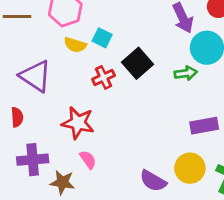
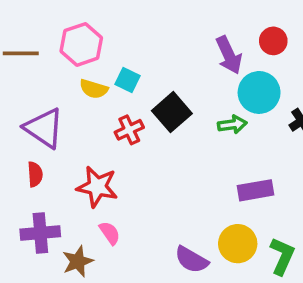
red semicircle: (17, 117) -> (35, 174), moved
brown star: (62, 182) -> (78, 261), turned -30

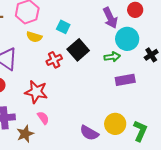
cyan square: (127, 80) -> (63, 27), moved
purple rectangle: (255, 190) -> (125, 80), moved

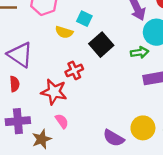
yellow semicircle: (34, 37) -> (64, 32), moved
red cross: (54, 60) -> (74, 70), moved

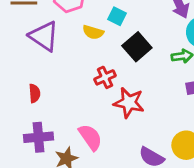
purple triangle: (20, 55) -> (44, 36), moved
red star: (54, 92) -> (129, 103), moved
pink semicircle: (62, 121) -> (90, 137), size x1.5

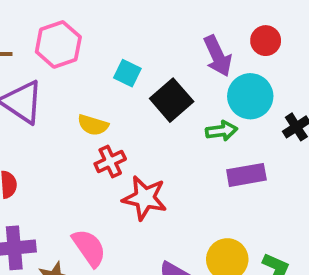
yellow semicircle: (93, 32) -> (93, 125), moved
black square: (137, 47) -> (172, 100), moved

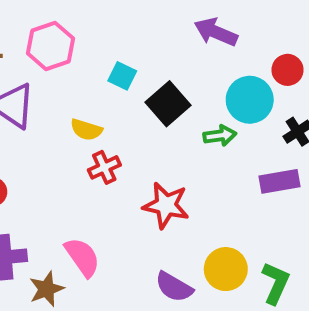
red circle: (266, 41) -> (288, 70), moved
purple arrow: (218, 56) -> (216, 32), moved, turned 138
purple rectangle: (246, 175) -> (280, 181), moved
red star: (145, 198) -> (166, 205), moved

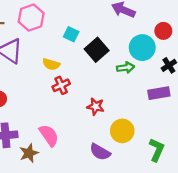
red star: (166, 205) -> (96, 106), size x0.7
yellow circle: (226, 269) -> (122, 131), moved

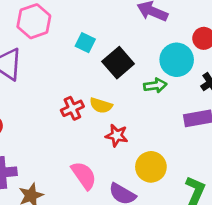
yellow semicircle: (51, 64) -> (101, 105), moved
pink semicircle: (49, 135) -> (84, 175), moved

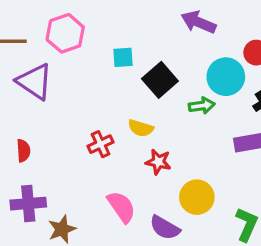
cyan square: (85, 43) -> (123, 57), turned -30
red cross: (72, 108) -> (101, 144), moved

